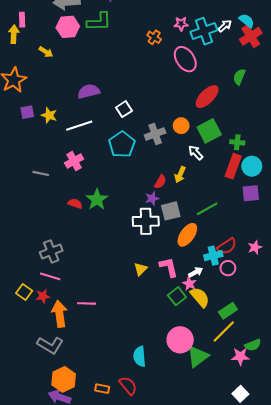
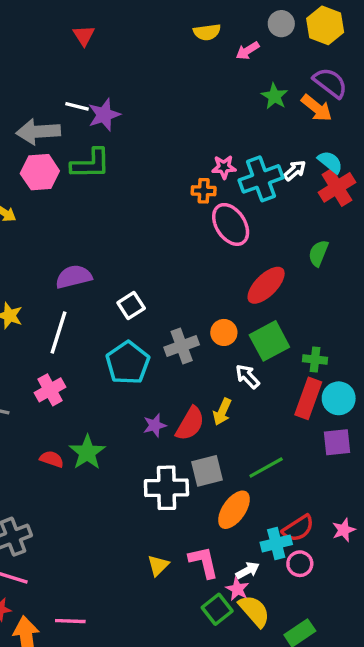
orange cross: (154, 37) -> (204, 191), moved, turned -32
white line: (79, 126) -> (58, 332), turned -55
red semicircle: (160, 182) -> (190, 424), size x1.5
purple star: (152, 198) -> (155, 425), moved

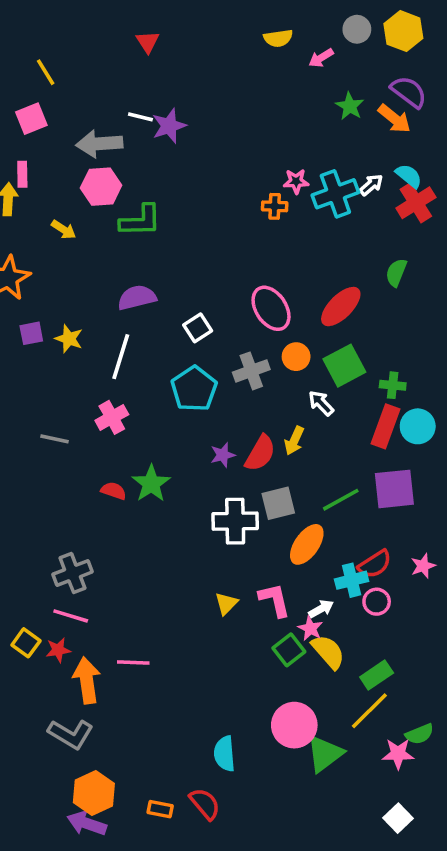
green L-shape: (91, 164) -> (140, 221), moved
pink ellipse: (231, 224) -> (271, 308), moved
purple square: (337, 442) -> (394, 489), moved, size x1.4

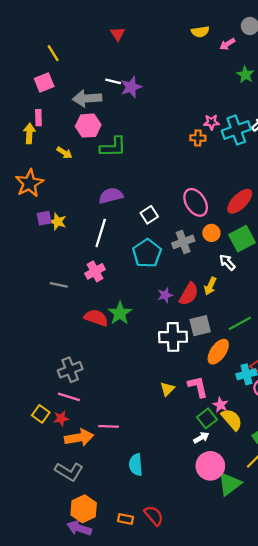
yellow star: (69, 339) -> (58, 222), moved
red semicircle: (114, 491) -> (96, 318), size x1.5
white arrow: (321, 609) -> (201, 438), moved
orange arrow: (87, 680) -> (79, 438), turned 88
cyan semicircle: (225, 754) -> (136, 465), moved

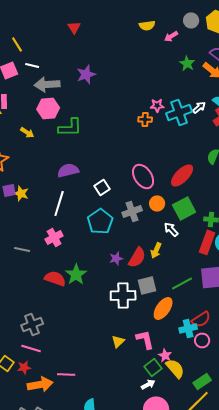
white line: (113, 81) -> (32, 65), moved

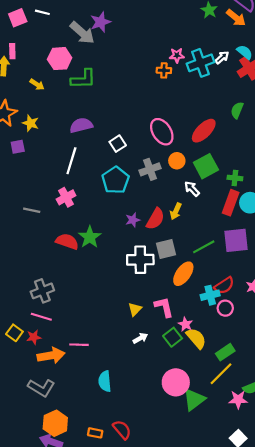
gray arrow: (47, 84) -> (82, 33), moved, turned -135
yellow star: (21, 193) -> (31, 123), moved
white arrow: (148, 384) -> (140, 338), moved

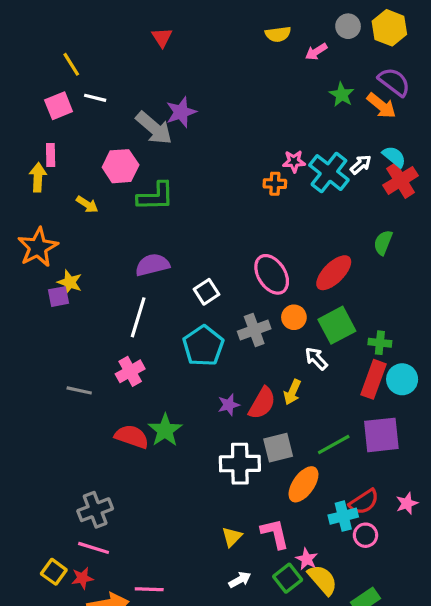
cyan cross: (201, 63) -> (329, 173), turned -32
yellow star: (31, 123) -> (70, 282), moved

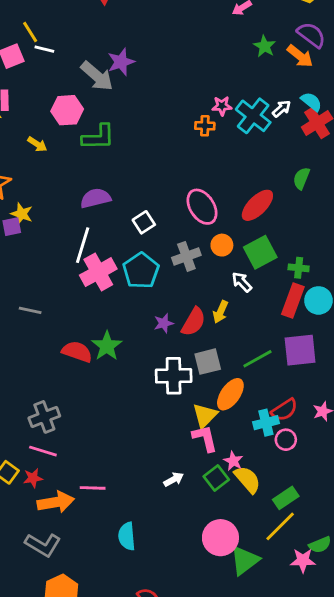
yellow line: (71, 64) -> (30, 32), moved
pink cross: (130, 371) -> (98, 272), moved, size x1.4
yellow triangle: (232, 537) -> (205, 416), moved, size x1.4

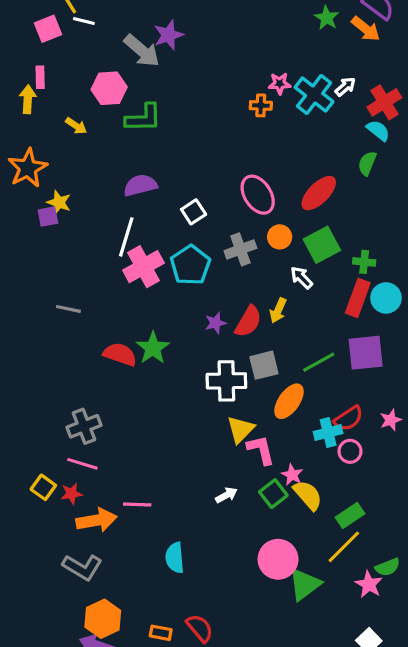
cyan semicircle: (311, 102) -> (378, 131), moved
yellow triangle: (205, 416) -> (240, 429), moved
pink star: (303, 560) -> (369, 584), turned 30

